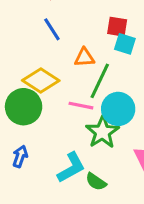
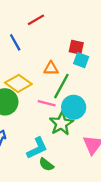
blue line: (52, 29) -> (15, 42), moved
green semicircle: (96, 182) -> (46, 165), moved

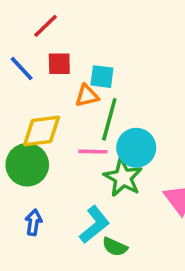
red square: (76, 47) -> (59, 64), moved
cyan square: (81, 60) -> (102, 77), moved
yellow diamond: (18, 83) -> (42, 131), turned -30

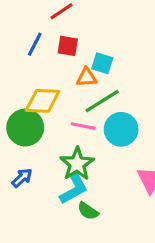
blue line: (22, 68) -> (35, 44), turned 60
green line: (109, 119) -> (102, 101), turned 33
green star: (123, 178) -> (77, 164), moved
blue arrow: (34, 222) -> (22, 178), turned 30

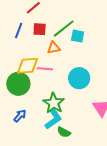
cyan square: (102, 63) -> (78, 36), moved
green line: (102, 101) -> (64, 29), moved
pink line: (83, 126) -> (45, 69), moved

